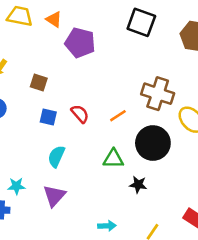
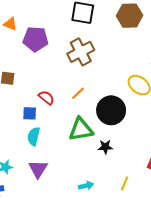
brown cross: (158, 94) -> (81, 52), moved, turned -35
blue square: (48, 117) -> (30, 113), moved
green triangle: (113, 159) -> (81, 129), size x1.4

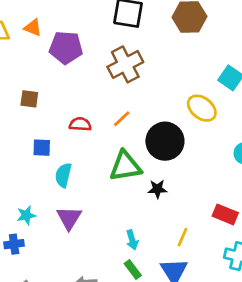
red semicircle: (46, 98) -> (80, 124), turned -35
blue square: (30, 113) -> (42, 148), moved
cyan arrow: (86, 186) -> (132, 240), turned 88

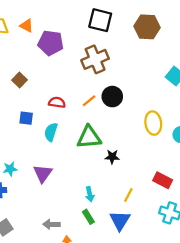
brown square: (29, 99) -> (20, 80), turned 32
yellow ellipse: (202, 108) -> (153, 123), moved, turned 40
black circle: (165, 141) -> (112, 97), moved, size x0.7
cyan semicircle: (63, 175) -> (51, 132), moved

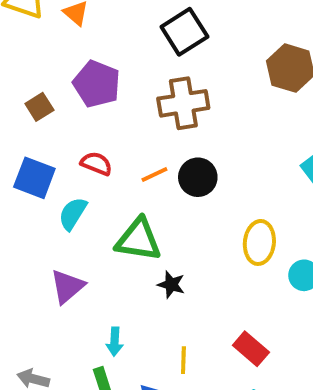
black square: (100, 20) -> (184, 32), moved, turned 30
purple pentagon: (51, 43) -> (97, 84), moved
blue square: (26, 118) -> (34, 178), size x1.5
purple triangle: (43, 174) -> (67, 286), moved
yellow line: (128, 195) -> (183, 360), turned -40

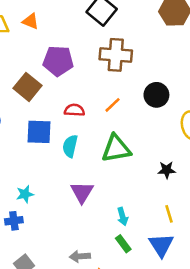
brown cross: (183, 103) -> (116, 55), turned 32
brown square: (39, 107) -> (27, 87), size x1.5
black circle: (198, 177) -> (156, 95), moved
black star: (171, 285) -> (167, 170), moved

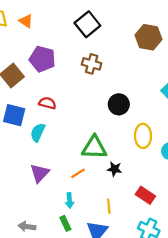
brown cross: (116, 55) -> (92, 64), size x0.7
orange line: (113, 105) -> (78, 173), moved
green triangle: (116, 149) -> (94, 147), moved

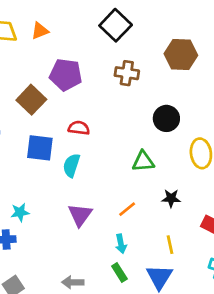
orange triangle: (26, 21) -> (40, 31), turned -48
brown hexagon: (148, 37) -> (181, 55), moved
green triangle: (94, 147) -> (143, 161), moved, size x0.7

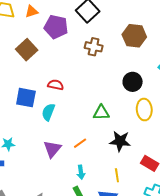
purple pentagon: (66, 75) -> (56, 27), moved
brown square: (31, 100) -> (27, 50), moved
black circle: (166, 118) -> (133, 82), moved
black star: (171, 198) -> (120, 141), size x1.5
orange line: (127, 209) -> (80, 143), moved

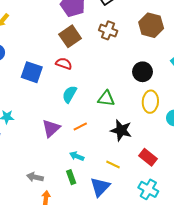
brown square: (27, 50) -> (70, 36), moved
cyan semicircle: (48, 112) -> (70, 94), moved
cyan arrow: (81, 172) -> (77, 156), turned 112
yellow line: (117, 175) -> (113, 165), turned -64

